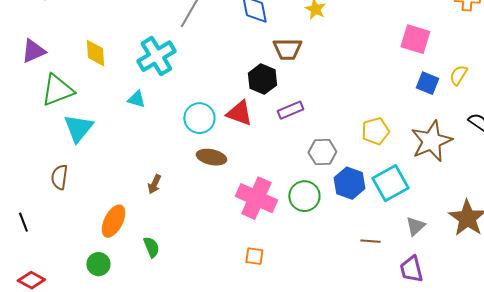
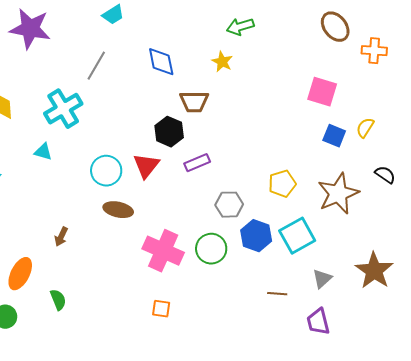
red triangle: (239, 113) -> (146, 166), turned 48

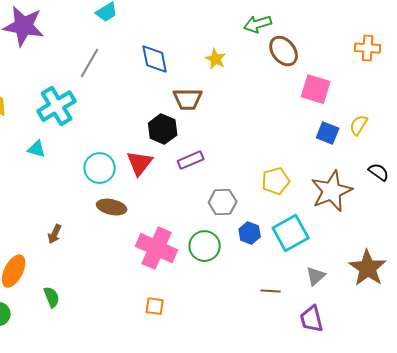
green arrow: (240, 27) -> (258, 24), moved
brown ellipse: (335, 27) -> (284, 51), moved
blue hexagon: (256, 236) -> (250, 233), size x0.7

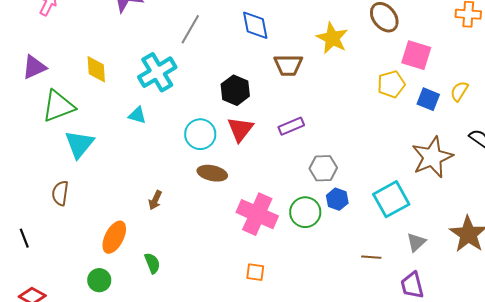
yellow star: (216, 59) -> (332, 38), moved, size x1.5
black hexagon: (163, 129) -> (235, 90), moved
yellow pentagon: (276, 181) -> (391, 84), moved
blue hexagon: (250, 233) -> (337, 199), moved

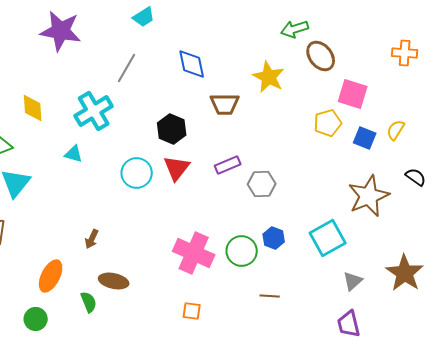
gray hexagon: (323, 168) -> (262, 184), moved
brown ellipse: (212, 173) -> (114, 281), moved
brown line: (371, 257) -> (270, 296), moved

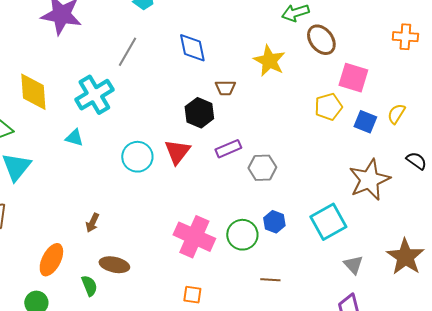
brown trapezoid: (225, 104) -> (225, 88), size x0.7
yellow diamond: (33, 108) -> (33, 92), size x1.4
black hexagon: (172, 129) -> (199, 113), moved
gray triangle: (353, 281) -> (353, 265), turned -30

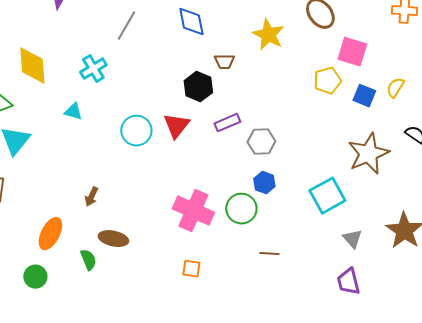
cyan cross: (94, 95) -> (93, 69), size x0.7
blue hexagon: (274, 222) -> (264, 183), moved

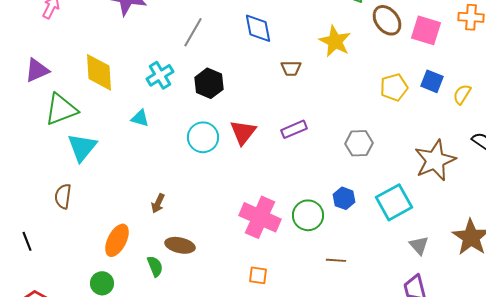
pink square: (352, 52) -> (426, 30), moved
black hexagon: (198, 87) -> (209, 83), moved
blue square: (364, 96) -> (432, 81), moved
gray hexagon: (261, 142) -> (359, 143), moved
blue hexagon: (264, 183) -> (344, 198), moved

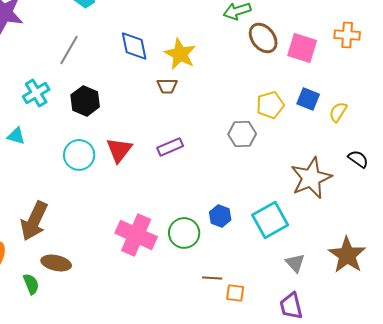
yellow star: (335, 41) -> (180, 54), moved
gray hexagon: (359, 143) -> (242, 134), moved
brown arrow: (158, 203) -> (34, 221), size x2.0
orange square: (258, 275) -> (235, 293), moved

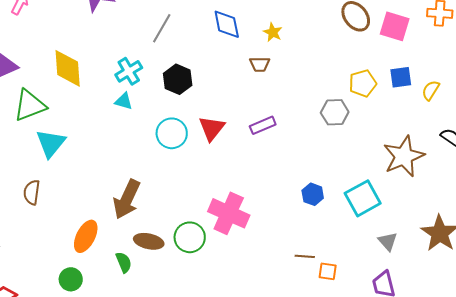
yellow star: (180, 54) -> (273, 32), size x0.6
blue square: (308, 99) -> (401, 77), turned -30
cyan triangle: (16, 136) -> (124, 101), moved
green circle: (184, 233) -> (190, 237), moved

